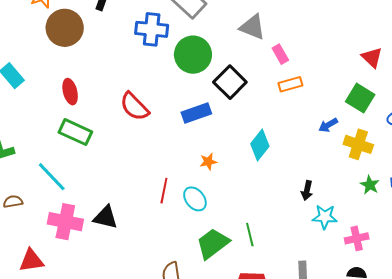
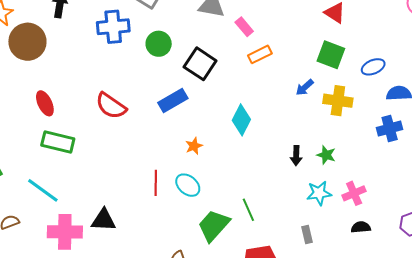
green circle: (193, 55) -> (159, 44), size x0.7
green star: (370, 185) -> (326, 155), moved
cyan star: (325, 217) -> (319, 193), moved

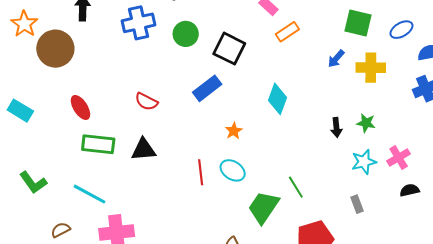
red semicircle: (111, 106) -> (146, 102), size x0.7
black triangle: (104, 220) -> (143, 150), moved

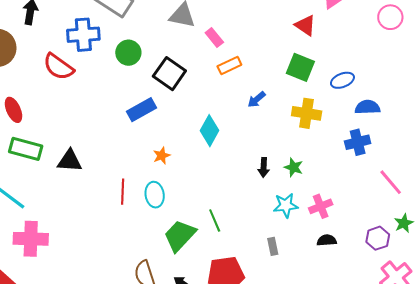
blue arrow: (336, 59) -> (256, 99), moved
red semicircle: (146, 102) -> (58, 67), moved, size x1.4
cyan ellipse: (233, 170) -> (155, 195), turned 40

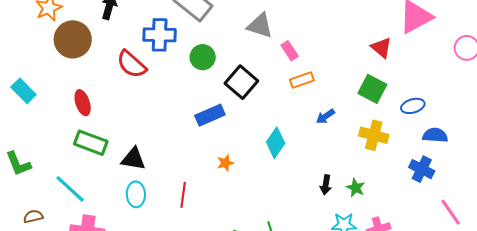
blue cross: (358, 142) -> (422, 169), turned 35
cyan ellipse: (155, 195) -> (136, 194), moved

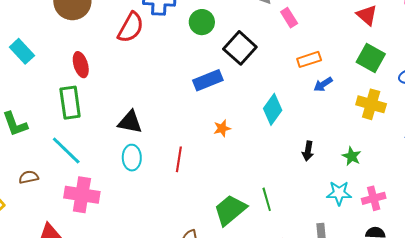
red triangle: (381, 48) -> (367, 15), moved
red semicircle: (132, 64) -> (131, 27), turned -104
orange rectangle: (302, 80) -> (309, 59), moved
green rectangle: (91, 143) -> (70, 103), moved, turned 60
black arrow: (326, 185) -> (308, 151), moved

